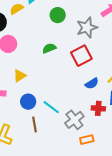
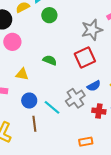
green circle: (58, 15) -> (49, 15), moved
green semicircle: (49, 48) -> (50, 60), moved, turned 40
yellow triangle: (20, 76) -> (22, 74), turned 40
gray cross: (74, 120) -> (75, 98), moved

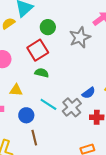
green circle: (49, 15) -> (48, 27), moved
red square: (85, 58) -> (38, 50), moved
cyan line: (52, 107) -> (48, 104), moved

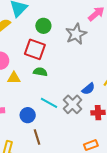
red square: (38, 50) -> (35, 49), turned -35
yellow triangle: (16, 90) -> (14, 78), moved

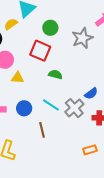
green semicircle: (40, 72) -> (55, 75), moved
blue circle: (28, 115) -> (24, 108), moved
brown line: (37, 137) -> (42, 130), moved

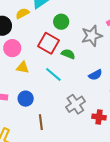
green semicircle: (55, 75) -> (68, 54), moved
blue semicircle: (91, 94) -> (95, 75), moved
cyan line: (51, 105) -> (53, 74), moved

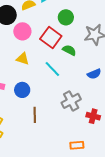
pink circle: (12, 48) -> (22, 31), moved

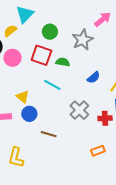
yellow triangle: (23, 59) -> (23, 97), moved, turned 40
brown line: (35, 115) -> (49, 134), turned -56

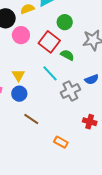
gray cross: (79, 110) -> (70, 91), moved
orange rectangle: (98, 151) -> (61, 142), moved, turned 32

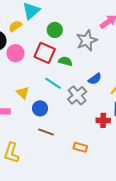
blue circle: (19, 94) -> (40, 108), moved

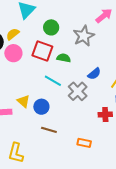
yellow semicircle: (15, 26) -> (13, 34), moved
yellow triangle: (23, 93) -> (23, 101), moved

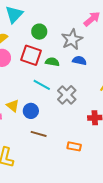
blue semicircle: (94, 74) -> (79, 60), moved, turned -128

